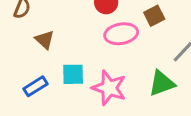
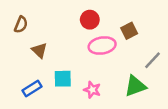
pink star: (109, 88) -> (92, 90), size x0.6

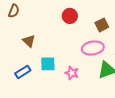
brown semicircle: (21, 25) -> (14, 11), moved
pink ellipse: (102, 45) -> (93, 48), moved

